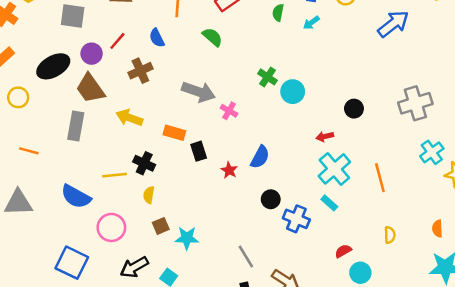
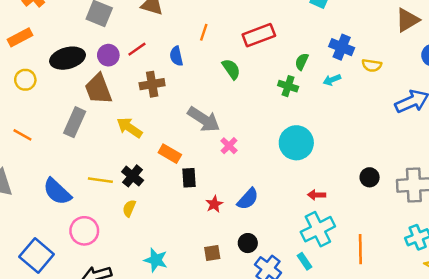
green cross: (268, 77) -> (288, 86), moved, turned -30
cyan circle: (293, 92) -> (296, 143), size x1.4
black circle: (354, 109) -> (370, 177), moved
brown square: (161, 226) -> (212, 253), moved

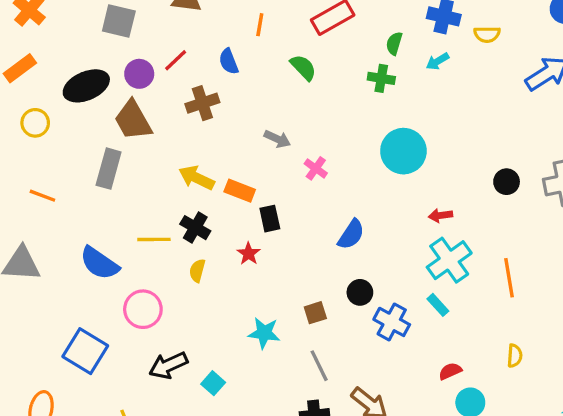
gray arrow: (204, 119) -> (277, 139), size x0.6
yellow arrow: (129, 128) -> (196, 178), moved
red star: (214, 204) -> (249, 254), moved
cyan star: (156, 260) -> (264, 333), moved

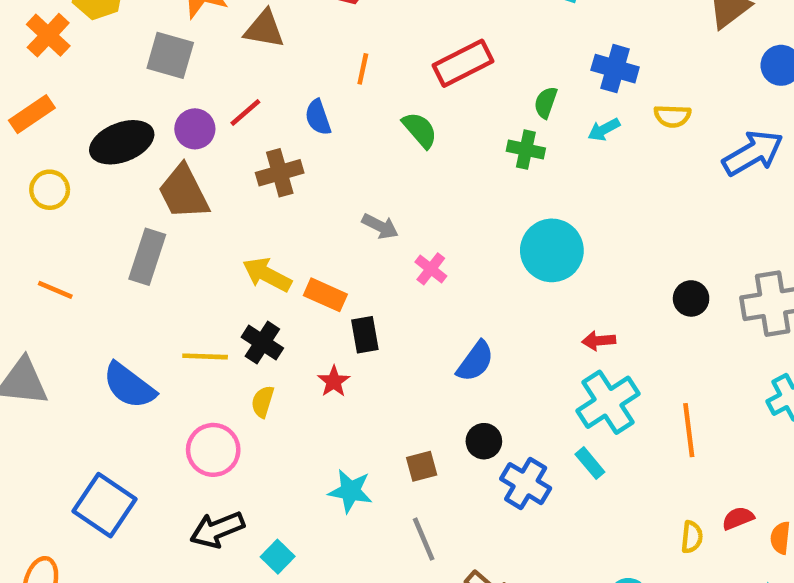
yellow semicircle: (487, 34) -> (672, 116), moved
pink circle: (143, 309) -> (213, 450), moved
red semicircle: (450, 371) -> (738, 518), moved

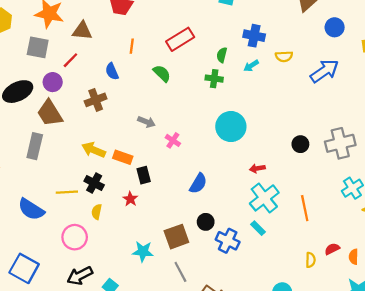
red line: (245, 112) -> (70, 60), moved
brown square: (422, 466) -> (176, 237), size x1.6

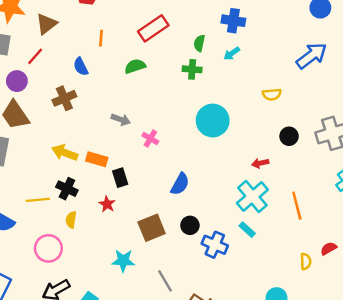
brown triangle: (82, 31) -> (46, 24), turned -40
yellow semicircle: (284, 56) -> (272, 94), moved
green semicircle: (162, 73) -> (135, 66), turned -60
red arrow: (257, 168) -> (260, 163), moved
brown square: (176, 237) -> (152, 228), moved

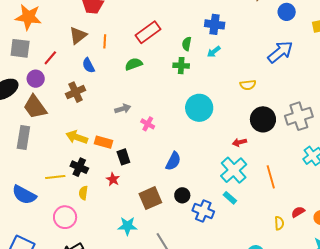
brown triangle: (46, 24) -> (78, 35), moved
gray arrow: (121, 120) -> (123, 109), turned -35
black circle: (289, 136) -> (263, 119), size x1.6

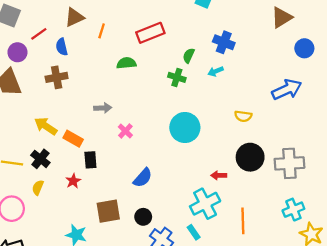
blue semicircle: (88, 65) -> (62, 47), moved

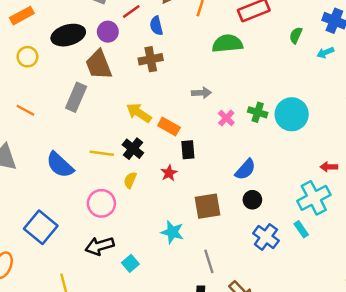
green semicircle: (126, 63) -> (227, 44), size x1.4
green cross: (177, 77) -> (258, 112), moved
black circle: (143, 217) -> (252, 200), moved

